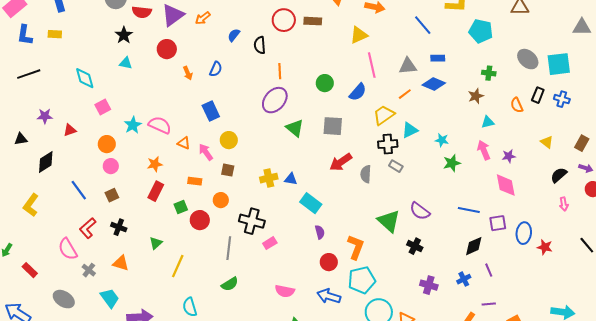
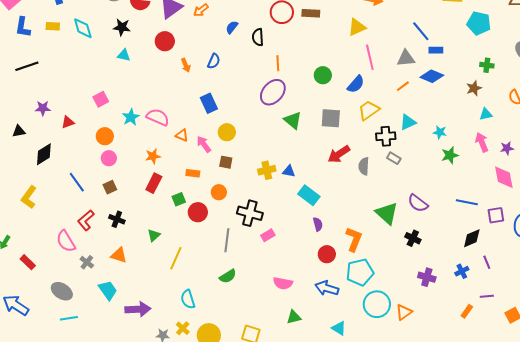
blue line: (423, 25) -> (421, 31), moved
black star: (124, 35) -> (122, 27), turned -30
cyan diamond: (85, 78) -> (83, 28), moved
yellow trapezoid: (384, 115) -> (369, 110), moved

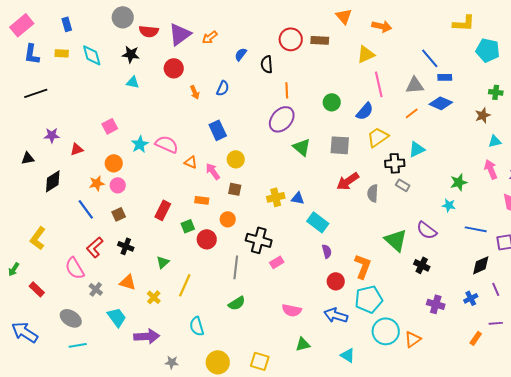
cyan star: (440, 132) -> (449, 205), moved
orange star: (153, 156) -> (97, 183), moved
yellow L-shape: (29, 197) -> (38, 238), moved
yellow cross: (183, 328) -> (154, 297), moved

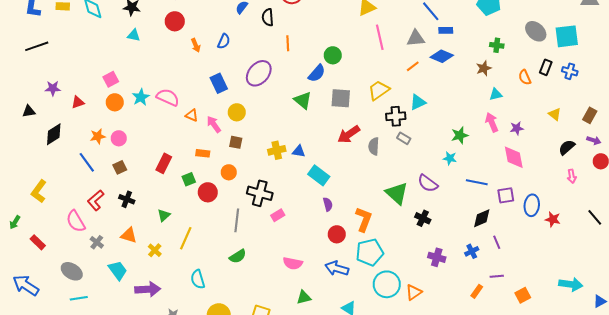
blue semicircle: (365, 111) -> (317, 73), moved
purple ellipse: (282, 119) -> (259, 73), moved
orange circle: (114, 163) -> (115, 102), moved

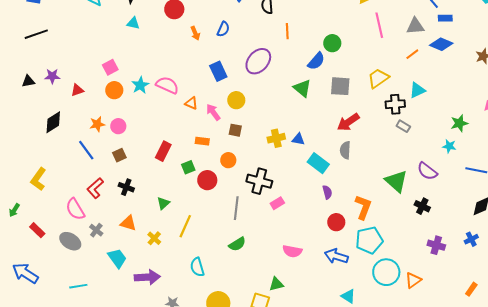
black triangle: (29, 111) -> (28, 81), moved
gray semicircle: (374, 146) -> (345, 150), moved
gray ellipse: (72, 271) -> (70, 241), moved
orange rectangle: (477, 291) -> (471, 289), moved
green triangle: (304, 297) -> (276, 284), moved

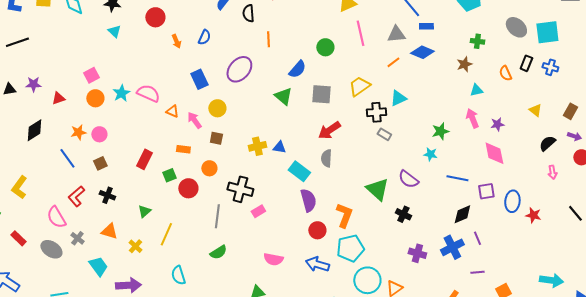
cyan triangle: (133, 23) -> (114, 31), turned 32
green circle: (332, 43) -> (325, 47), moved
purple semicircle: (327, 192) -> (308, 200), size x1.6
blue cross: (471, 239) -> (452, 247), size x1.6

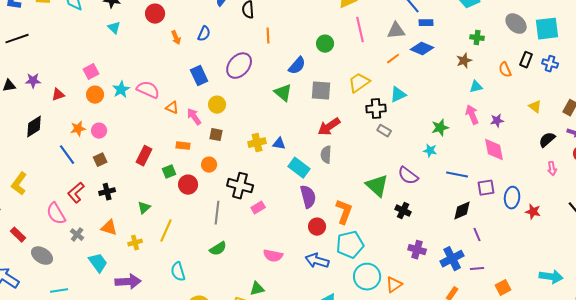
black cross: (107, 195) -> (107, 192), turned -35
yellow cross: (135, 246) -> (135, 243), turned 32
blue cross: (452, 247) -> (452, 259), moved
gray ellipse: (51, 249) -> (42, 256), moved

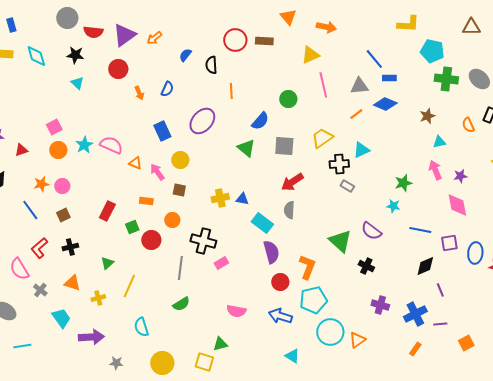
green cross: (477, 38) -> (446, 79), moved, size x1.6

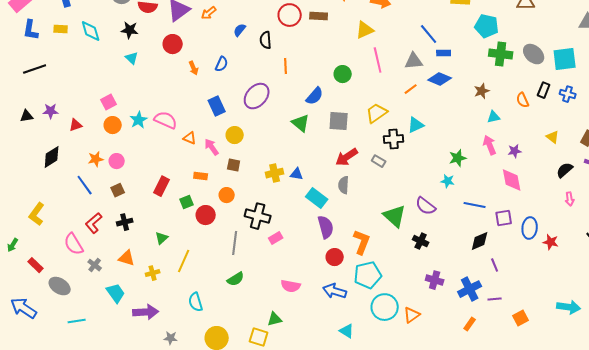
gray rectangle: (347, 186) -> (379, 161), moved

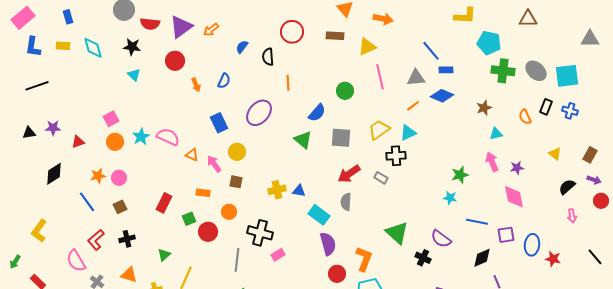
brown rectangle: (319, 16) -> (335, 36), moved
cyan triangle: (416, 125) -> (408, 133), moved
purple semicircle: (426, 206) -> (441, 239), moved

